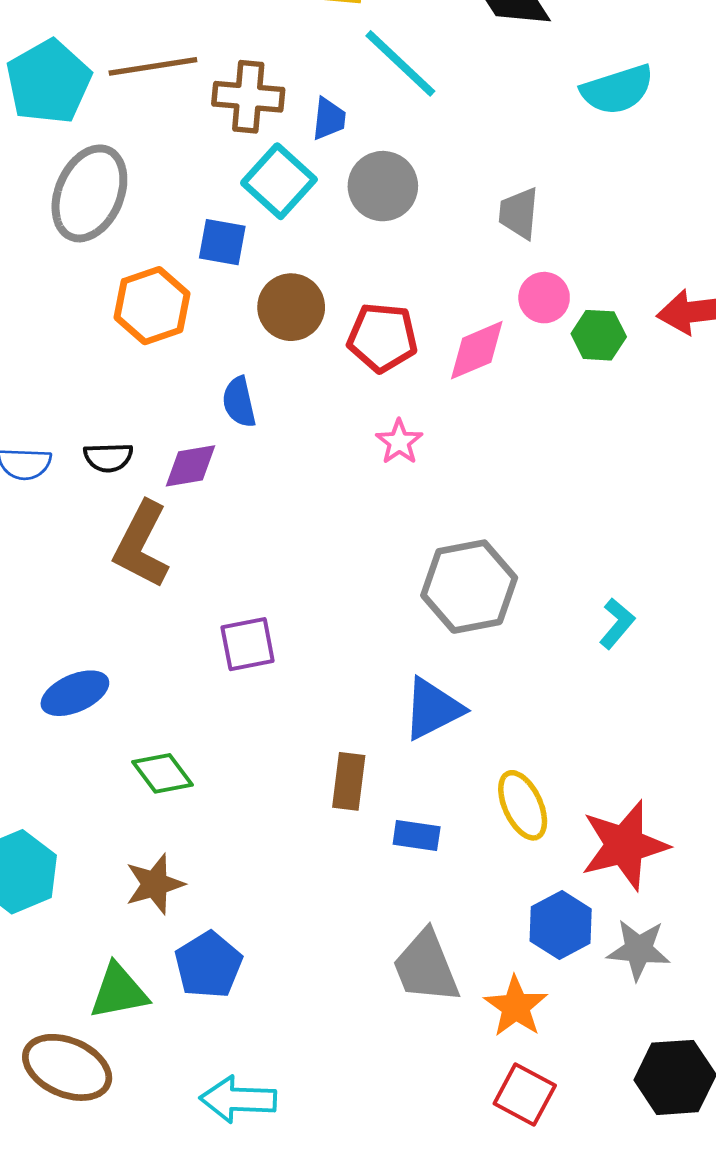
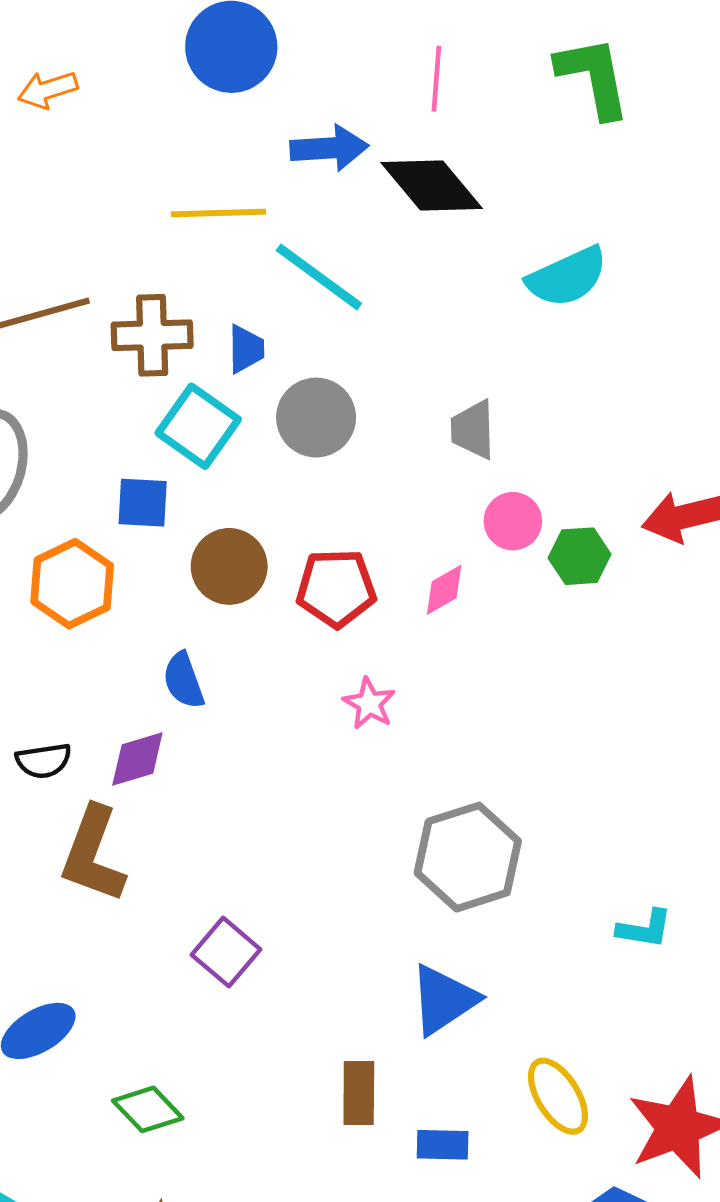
pink diamond: (477, 350) -> (444, 590), size x0.7
cyan L-shape: (617, 623) -> (645, 929), moved, turned 66
purple square: (248, 644) -> (226, 952), turned -32

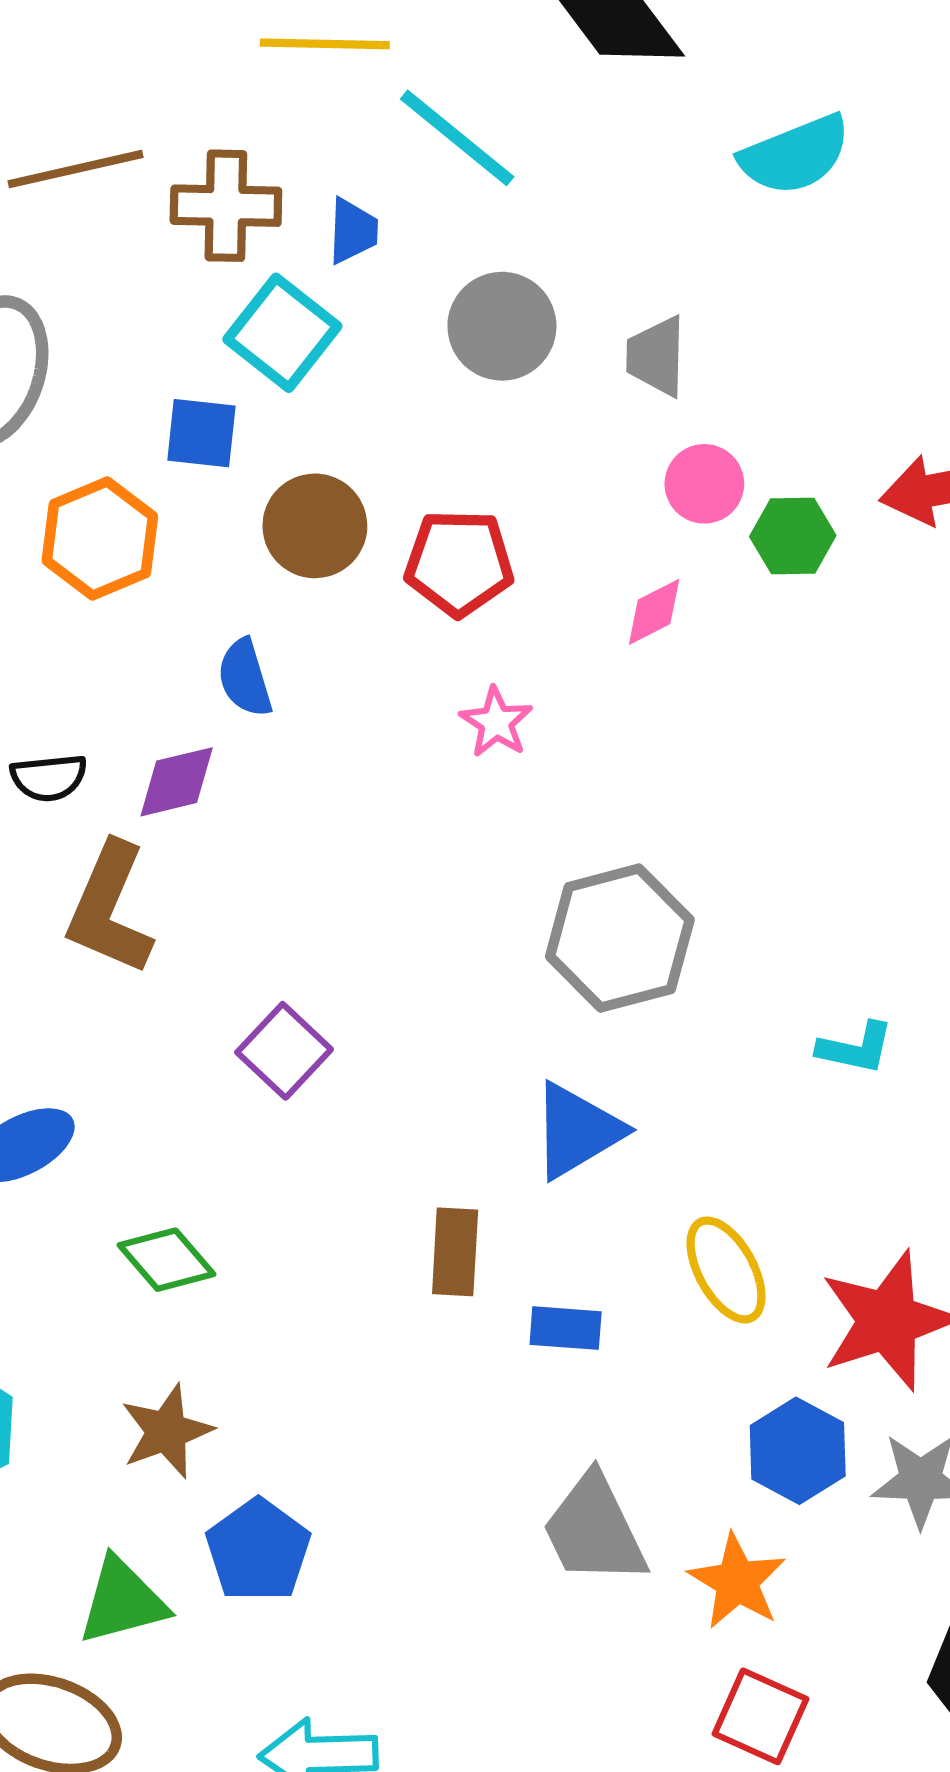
gray circle: (316, 418) -> (502, 326), moved
pink diamond: (444, 590) -> (654, 612), moved

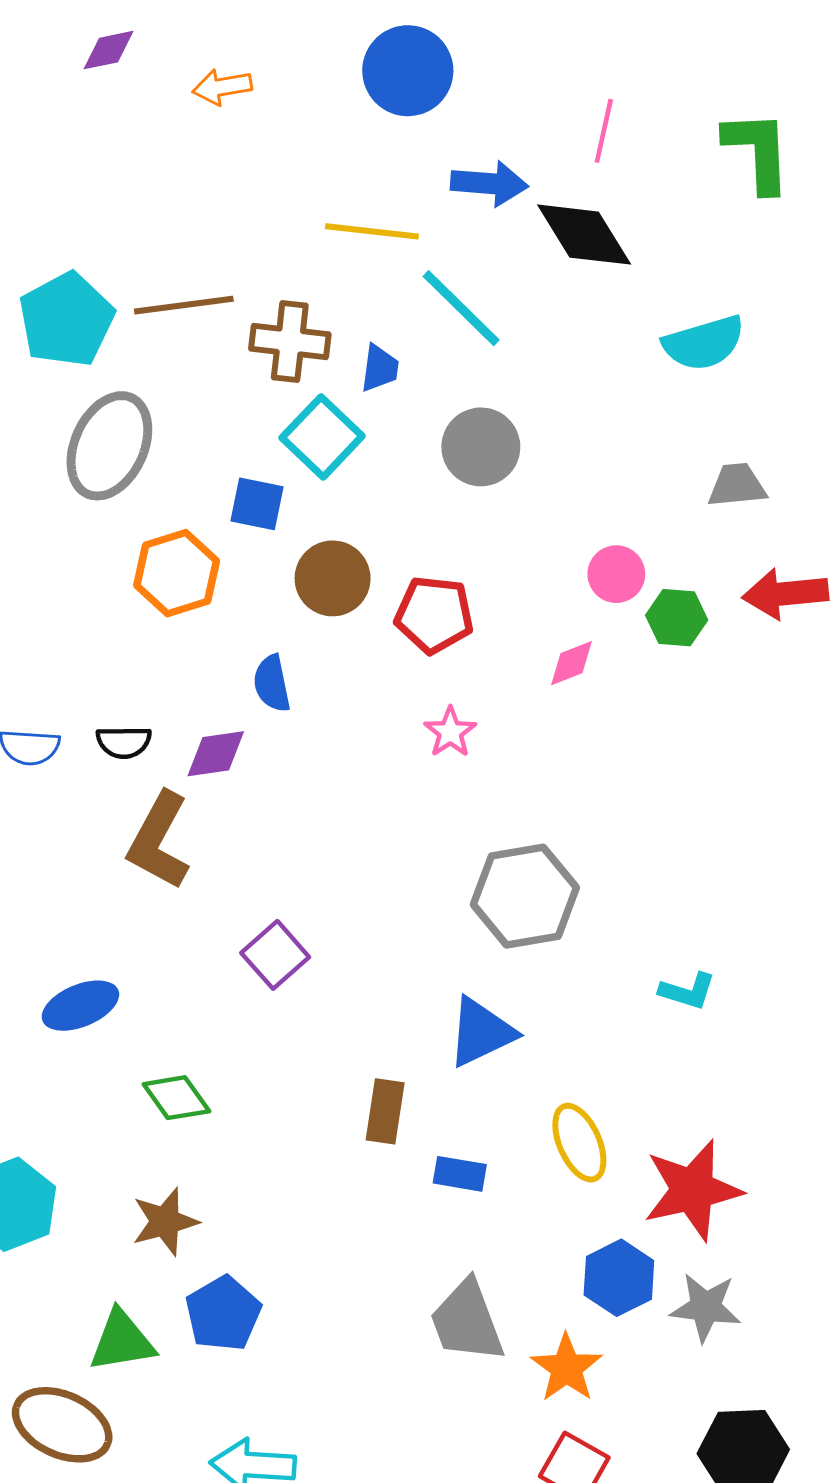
gray trapezoid: (656, 356) -> (737, 485), moved, turned 78

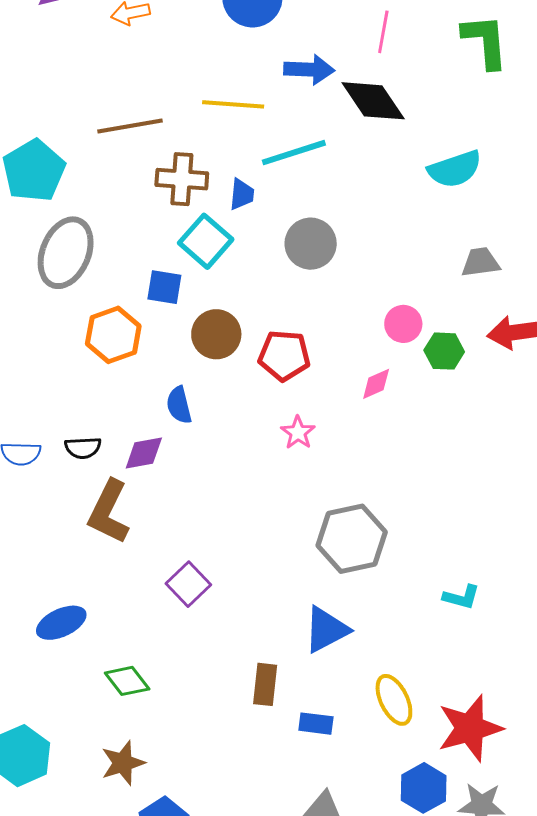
brown line: (184, 305) -> (130, 126), moved
cyan line: (461, 308) -> (294, 153), turned -60

